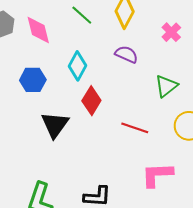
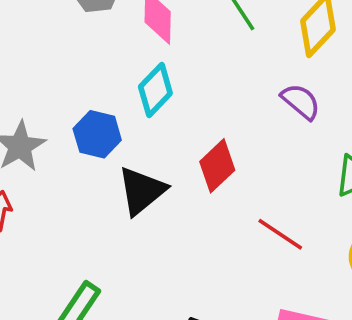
cyan diamond: (77, 66) -> (155, 90), moved
blue hexagon: (33, 80) -> (97, 134), moved

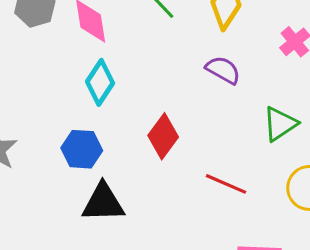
blue hexagon: (97, 134) -> (82, 149), moved
black triangle: (142, 191) -> (103, 203), moved, turned 48

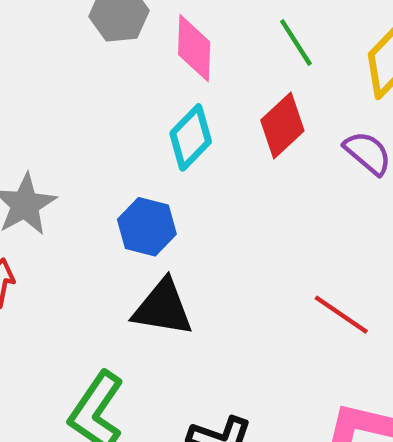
red diamond: (163, 136) -> (282, 125), moved

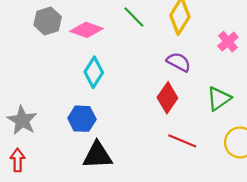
pink diamond: (194, 48) -> (86, 30), turned -60
red diamond: (282, 125) -> (167, 98), moved

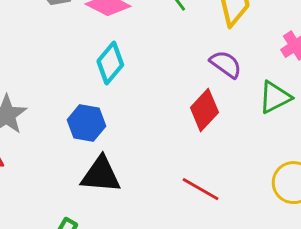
green triangle: (219, 99) -> (275, 97), moved
red line: (182, 141) -> (201, 189), moved

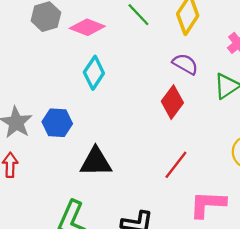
blue hexagon: (86, 123) -> (57, 123), moved
red line: (201, 189) -> (176, 165), turned -76

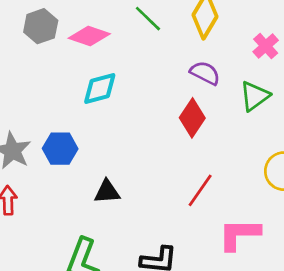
cyan diamond: (94, 73) -> (100, 89), turned 44
black triangle: (96, 162) -> (107, 192), size x0.7

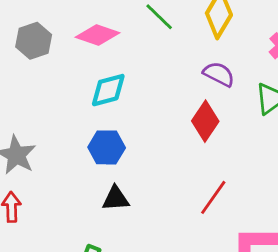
gray hexagon: (41, 26) -> (34, 41), moved
blue hexagon: (60, 149) -> (107, 147), moved

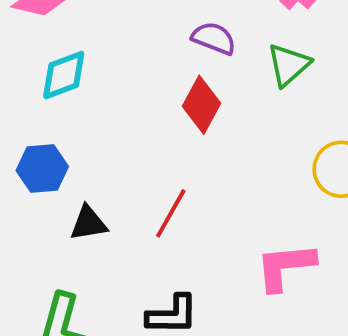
blue hexagon: (107, 147) -> (42, 169), moved
red line: (213, 197) -> (171, 213), moved

